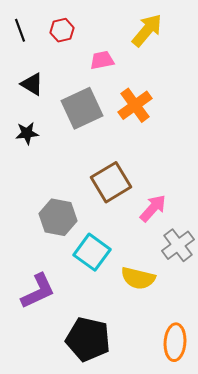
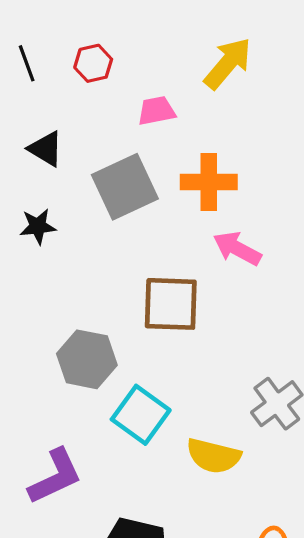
orange cross: (135, 105) -> (209, 182), turned 36
brown square: (111, 182) -> (171, 304), turned 33
pink arrow: (153, 208) -> (237, 249), moved, turned -104

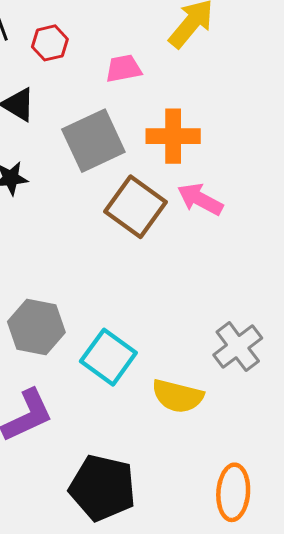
red hexagon: (93, 63) -> (50, 43), moved
brown square: (171, 304) -> (136, 207), moved, turned 34
gray hexagon: (87, 359) -> (36, 327), moved

